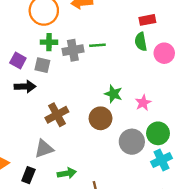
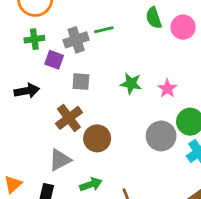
green cross: (49, 42) -> (34, 39), moved
purple square: (18, 61) -> (54, 60), moved
gray square: (42, 65) -> (81, 82), moved
brown circle: (101, 118) -> (97, 138), moved

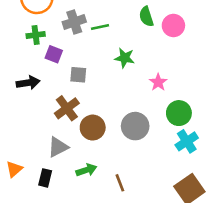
gray cross: (76, 40) -> (74, 22), moved
green star: (131, 84) -> (125, 58), moved
gray circle: (161, 136) -> (135, 126), moved

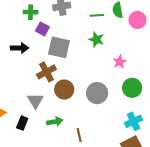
green line: (100, 27) -> (97, 15), moved
gray square: (78, 75) -> (59, 47), size x1.6
cyan cross: (187, 141) -> (134, 121), moved
gray triangle: (58, 147) -> (35, 101), turned -42

